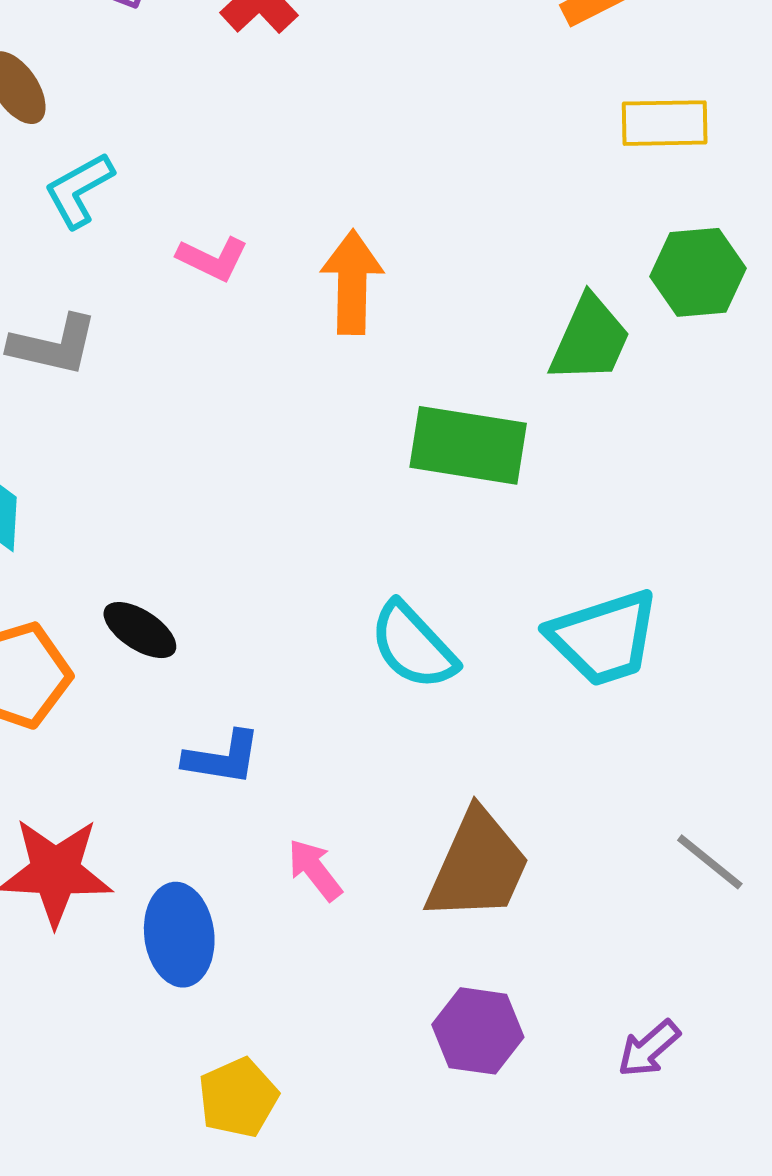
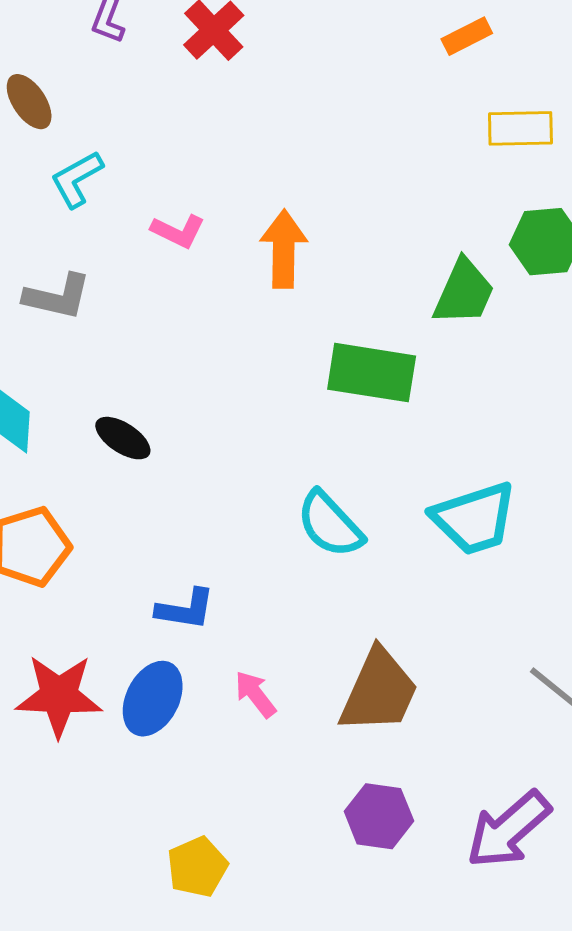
black ellipse: (140, 630) -> (123, 438), moved
blue ellipse: (179, 935) -> (153, 699), moved, turned 34
purple arrow: (649, 1049) -> (509, 830), size x1.8

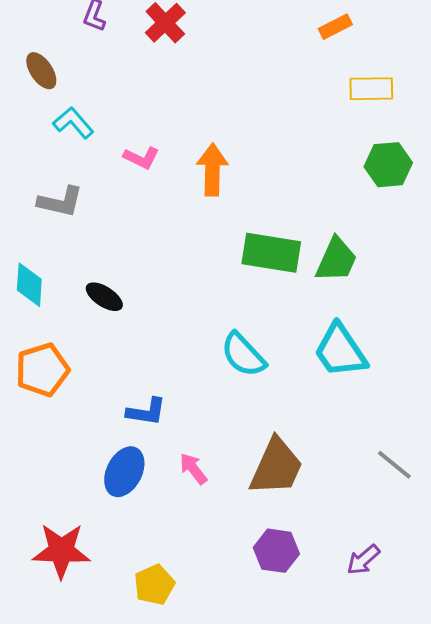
cyan L-shape: (77, 179) -> (73, 123), turned 78
green trapezoid: (464, 292) -> (336, 260), moved
cyan trapezoid: (474, 518) -> (340, 351), turned 74
red star: (59, 696) -> (61, 551), moved
purple arrow: (509, 830) -> (363, 560), size x0.6

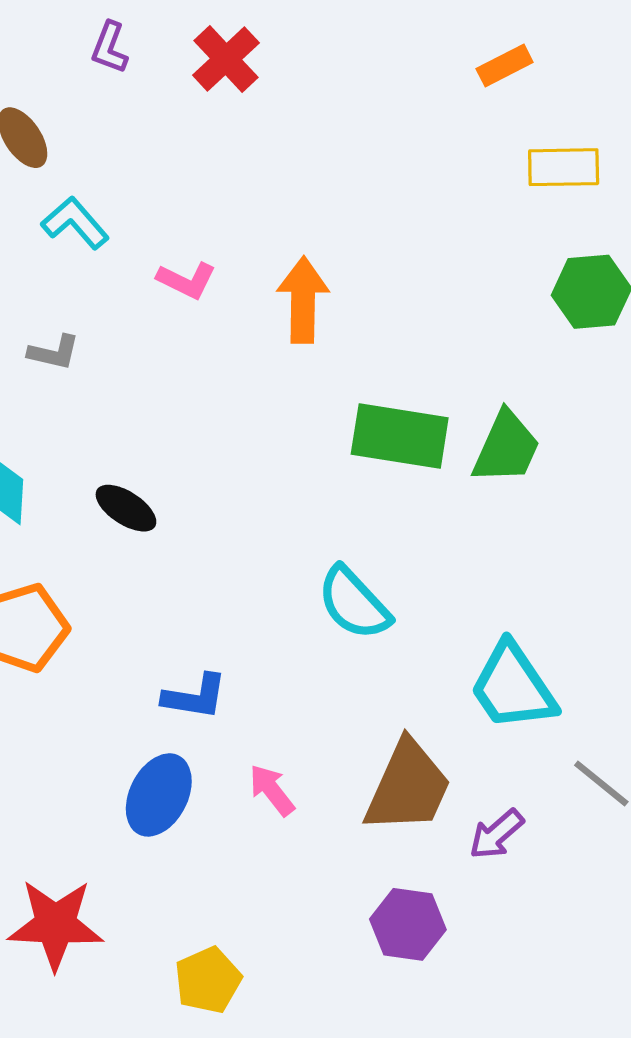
gray L-shape: (60, 202) -> (54, 352), size x0.7
cyan trapezoid: (340, 351) -> (513, 687), moved
purple arrow: (363, 560) -> (496, 834), moved

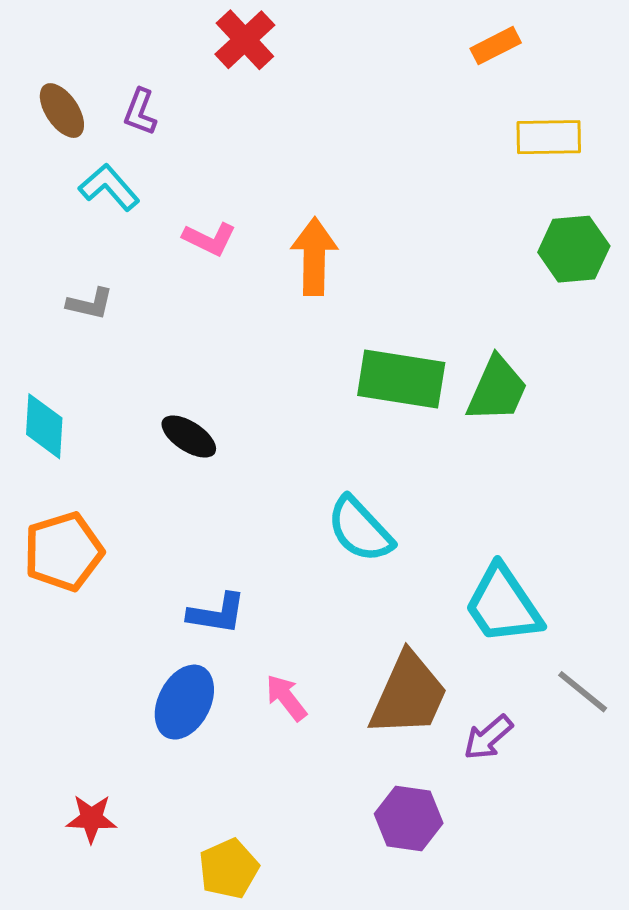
purple L-shape: (110, 48) -> (140, 112), moved
black ellipse: (126, 508) -> (189, 437), moved
red star: (55, 924) -> (91, 819), size x0.6

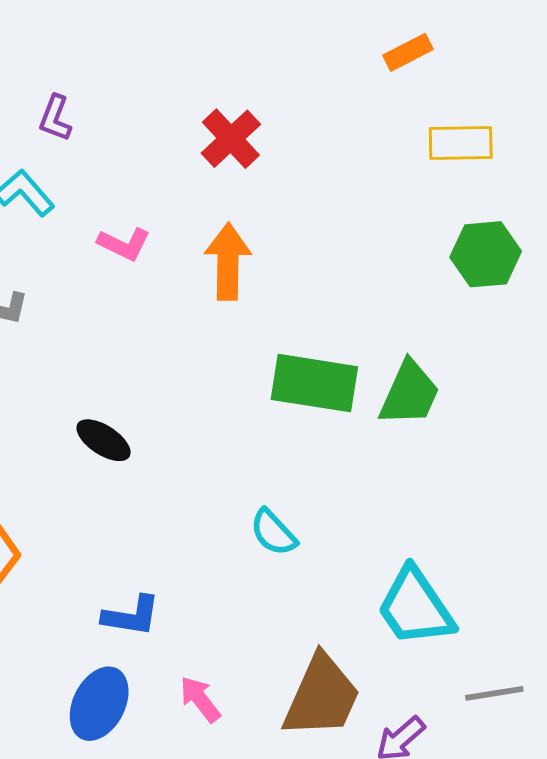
red cross: (245, 40) -> (231, 139), moved
cyan semicircle: (360, 529) -> (273, 532), size x0.7
gray line: (583, 692) -> (494, 693), turned -48

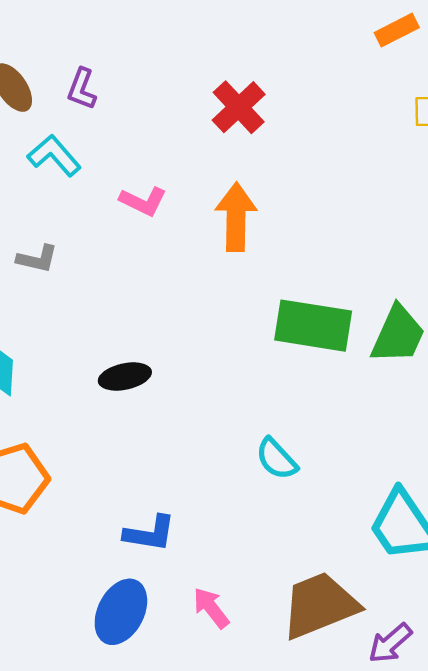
black ellipse: (104, 440) -> (125, 376), turned -45
brown trapezoid: (322, 696) -> (320, 605), turned -136

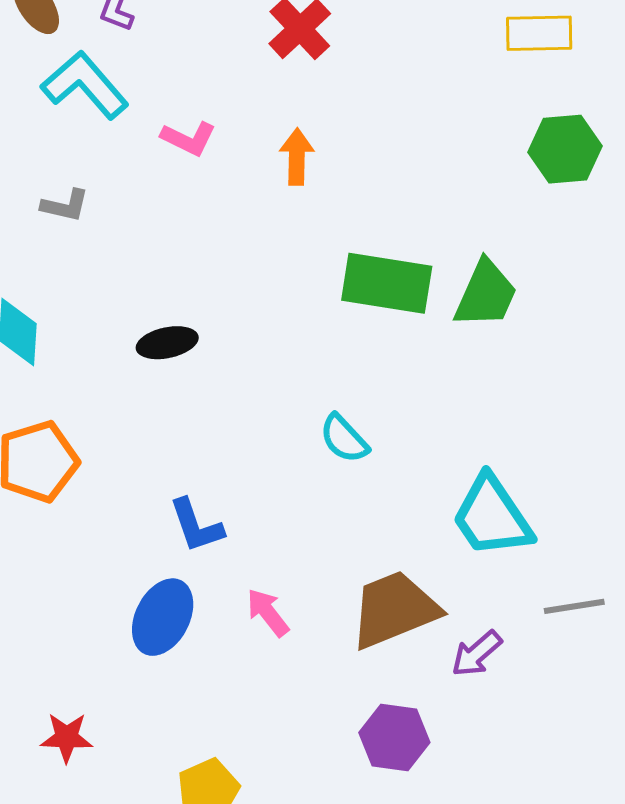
cyan L-shape: (54, 156) -> (85, 85), size x1.4
orange arrow: (236, 217) -> (297, 157), size x0.7
blue L-shape: (150, 533) -> (196, 526), turned 62

